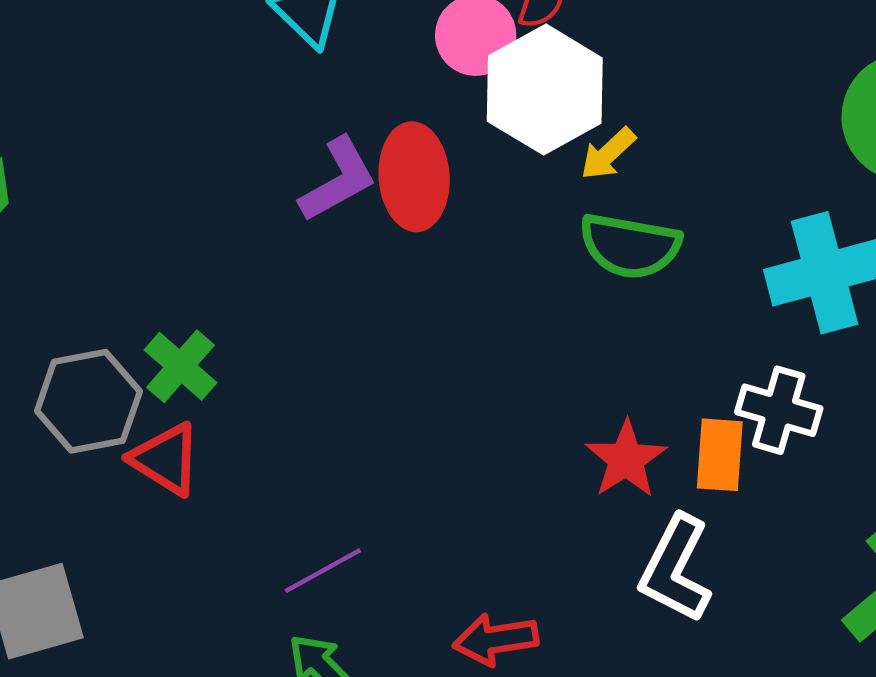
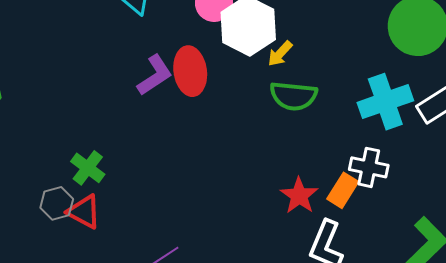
gray hexagon: (88, 401) -> (57, 203), moved, size x0.7
orange rectangle: (720, 455) -> (343, 190), turned 32

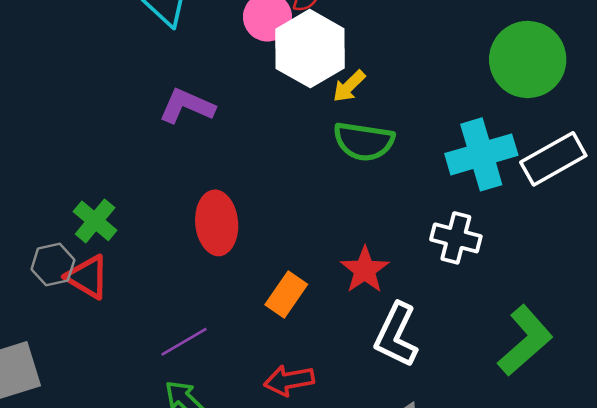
red ellipse: (190, 71) -> (217, 223), moved
purple L-shape: (155, 75) -> (187, 106), turned -126
orange rectangle: (343, 190) -> (286, 294), moved

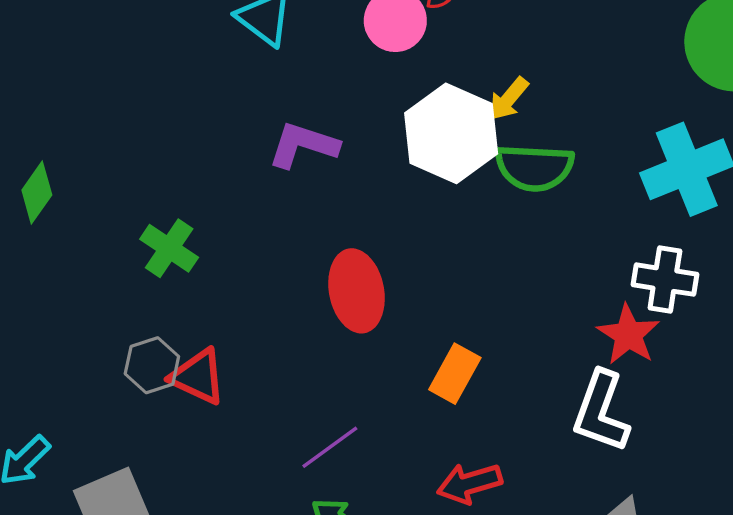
white hexagon: (310, 49) -> (451, 133), moved
green cross: (95, 221) -> (169, 248), moved
red star: (365, 270) -> (628, 335), moved

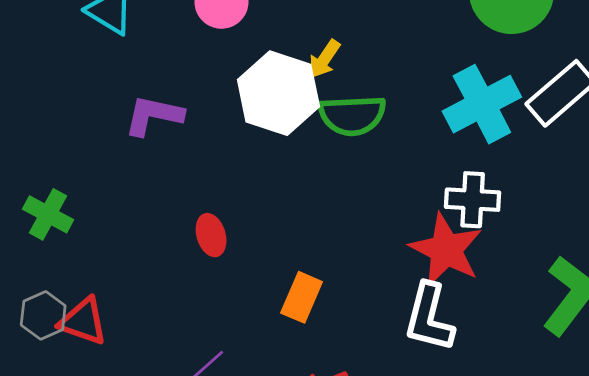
red ellipse: (356, 291) -> (211, 235), size x0.6
red star: (628, 335) -> (446, 250), size x1.4

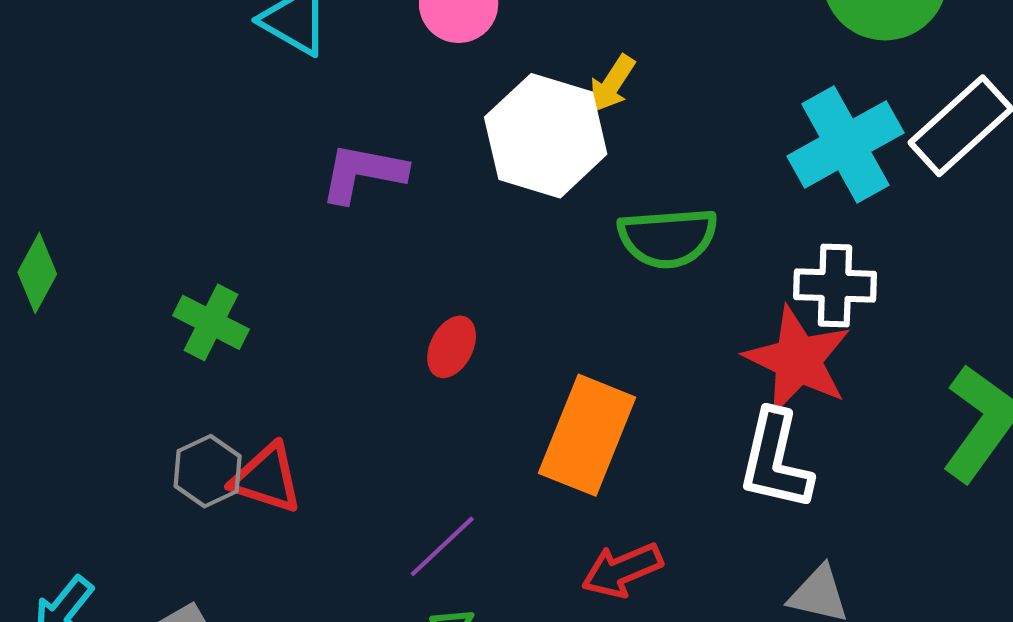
green semicircle: (352, 115) -> (668, 238), moved
red ellipse: (211, 235) -> (452, 347), turned 45
orange rectangle: (302, 297) -> (587, 435), size x1.6

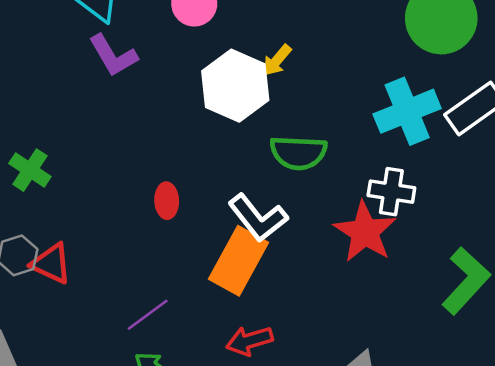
purple L-shape: (363, 173) -> (113, 55), moved, turned -138
red ellipse: (452, 347) -> (167, 201), turned -36
white L-shape: (775, 460) -> (258, 218), moved, turned -58

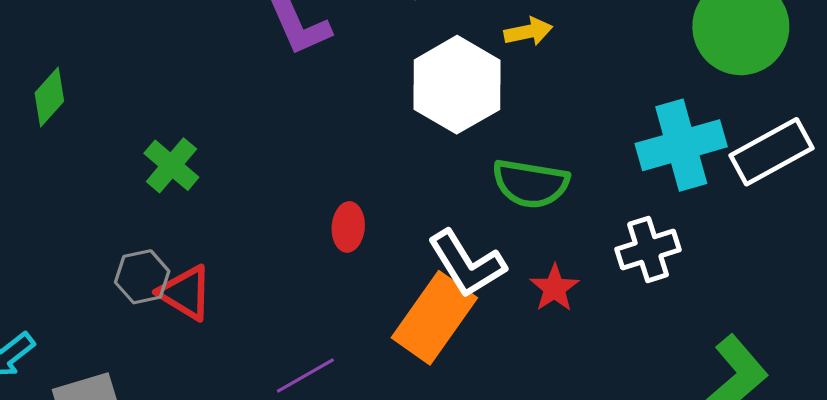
yellow arrow: (277, 60) -> (528, 32), moved, turned -148
white cross: (391, 192) -> (648, 250), turned -33
red star: (365, 232) -> (554, 288), moved, size x0.6

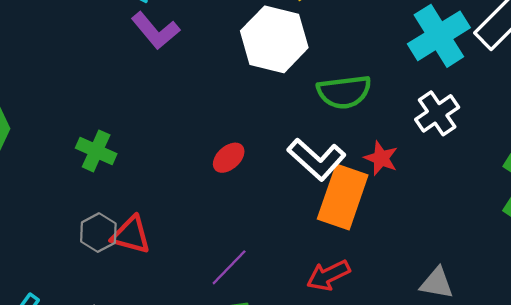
red ellipse: (348, 227) -> (229, 158), turned 60
orange rectangle: (434, 318) -> (343, 197), moved

